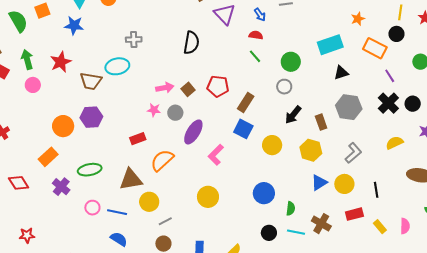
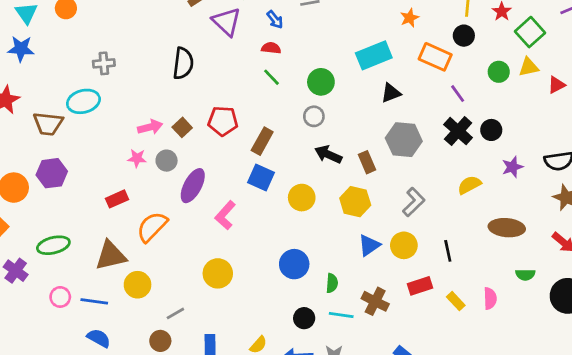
black arrow: (293, 115) -> (328, 154), turned 78
gray line: (165, 221) -> (175, 313), moved

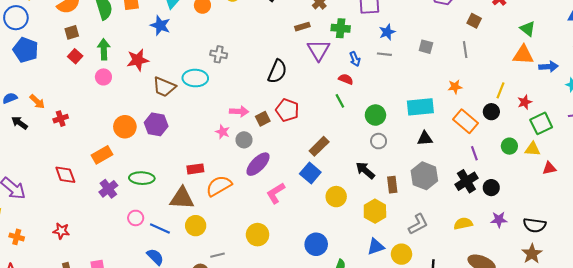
gray circle: (314, 116) -> (379, 141), moved
red pentagon: (223, 121) -> (287, 110), moved
red rectangle: (117, 199) -> (195, 169), moved

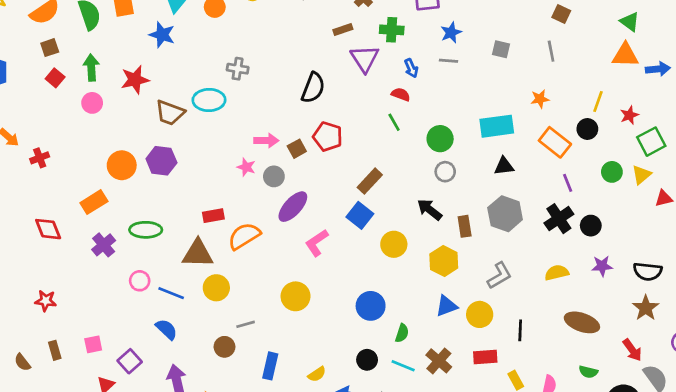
yellow triangle: (533, 149) -> (642, 175), turned -42

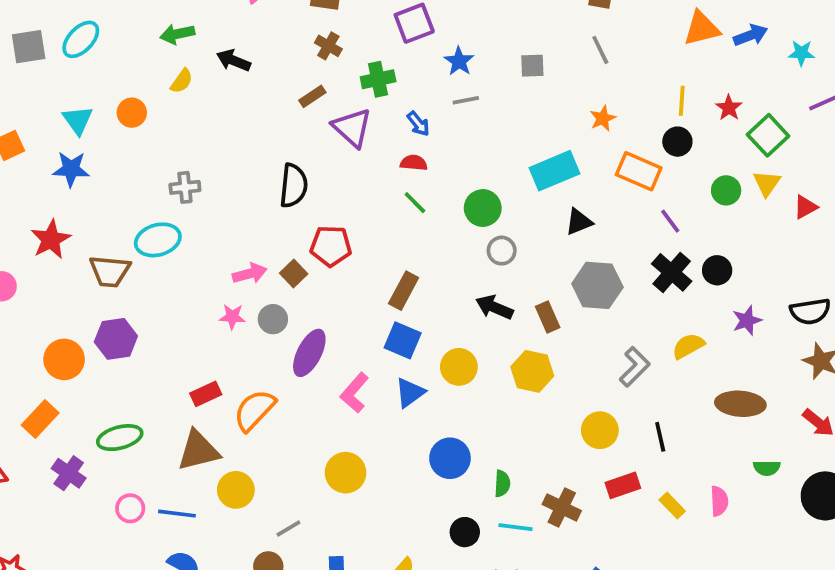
gray L-shape: (499, 276) -> (635, 367), moved
blue triangle: (447, 306) -> (410, 393), moved

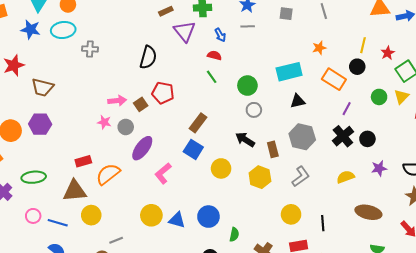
purple line: (670, 221) -> (347, 109), turned 56
cyan ellipse: (158, 240) -> (63, 30), moved
gray L-shape: (635, 367) -> (301, 177), moved
blue triangle: (410, 393) -> (177, 220), moved, turned 42

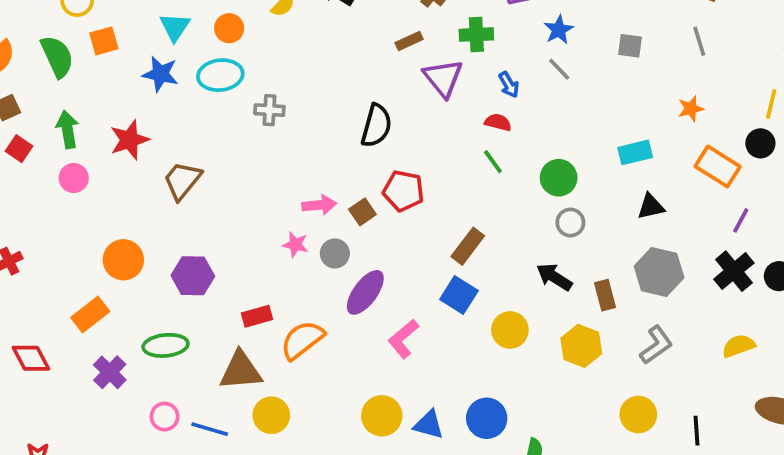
gray line: (248, 26) -> (559, 69), turned 48
cyan rectangle: (289, 72) -> (635, 152), size x0.7
brown trapezoid: (43, 87) -> (182, 180), turned 115
purple hexagon: (40, 124) -> (193, 276), moved

